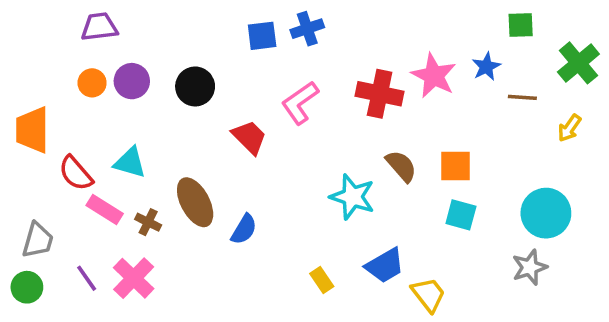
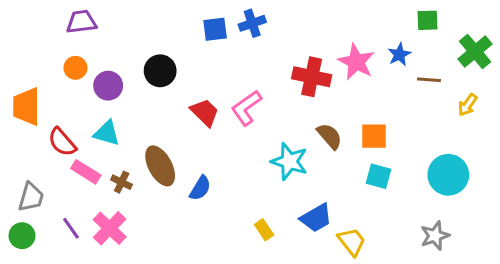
purple circle: (132, 81) -> (108, 86), moved
pink L-shape: (300, 103) -> (246, 108), moved
gray star: (530, 267) -> (435, 236), moved

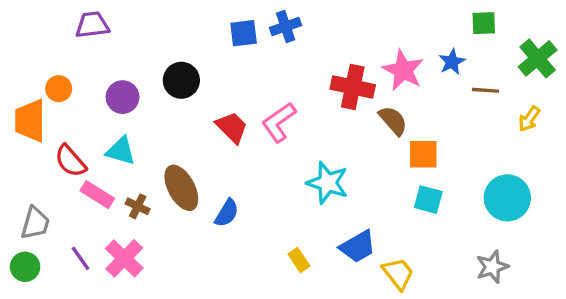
orange circle: (75, 68) -> (59, 89), moved
brown semicircle: (329, 136) -> (393, 121), moved

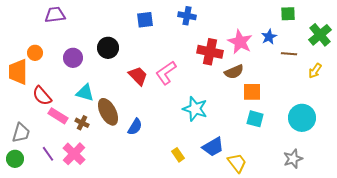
blue cross: (286, 27) -> (187, 16), moved, turned 30
brown semicircle: (393, 121) -> (234, 72), turned 108
cyan triangle: (121, 151) -> (85, 93), moved

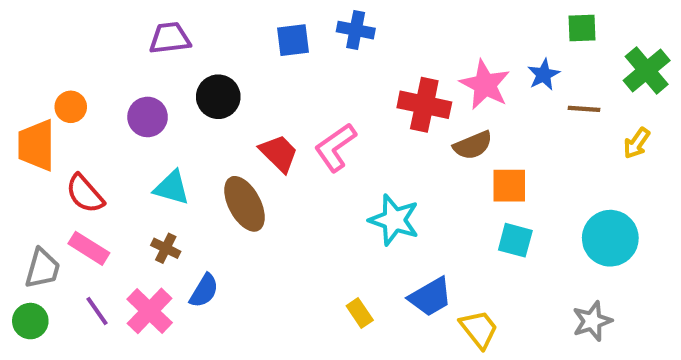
purple trapezoid: (55, 15) -> (170, 38), moved
blue cross: (187, 16) -> (356, 30), moved
brown ellipse: (108, 112) -> (245, 204), moved
pink rectangle: (58, 116) -> (89, 248), moved
blue semicircle: (135, 127) -> (204, 291), moved

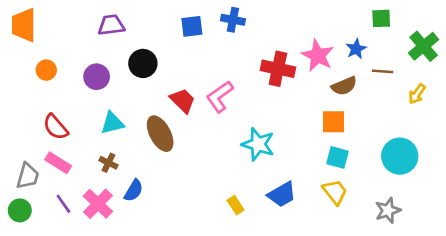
orange trapezoid: (36, 145) -> (24, 25), moved
brown semicircle: (473, 145) -> (344, 86), moved
cyan triangle: (172, 188) -> (112, 123), turned -30
yellow trapezoid: (479, 329) -> (335, 192), moved

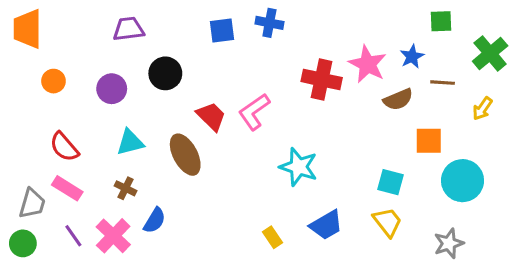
orange square: (334, 122) -> (429, 141), moved

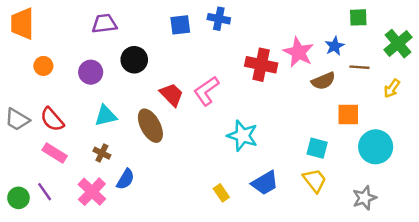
gray trapezoid: (32, 204) -> (17, 119), moved, turned 105
purple line: (73, 236) -> (45, 192), moved

